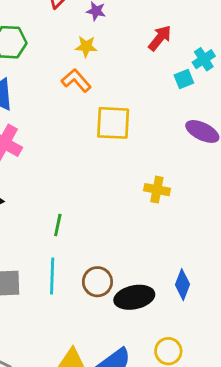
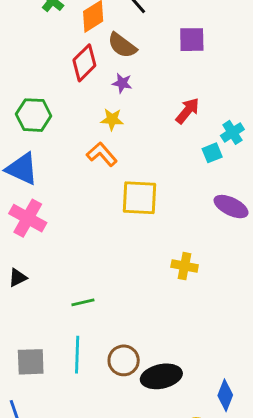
green line: (58, 225) -> (83, 302), turned 65
blue diamond: (182, 285) -> (225, 395), moved

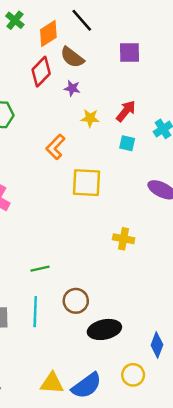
yellow star: (112, 119) -> (90, 118), moved
cyan square: (212, 153) -> (127, 143), moved, turned 35
orange L-shape: (102, 154) -> (55, 147), turned -95
brown circle: (124, 360) -> (76, 301), moved

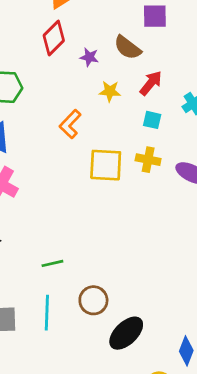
brown semicircle: (72, 57) -> (128, 48), moved
yellow cross: (124, 239) -> (148, 160), moved
black ellipse: (104, 329) -> (126, 333), turned -32

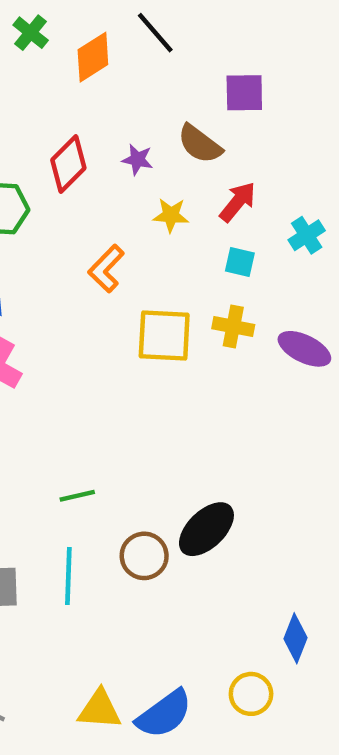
red diamond: (54, 38) -> (68, 164), moved
black ellipse: (126, 333) -> (206, 529), moved

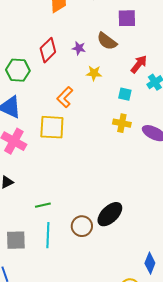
red arrow: (238, 202) -> (139, 64), moved
yellow square: (164, 335) -> (52, 127), moved
green line: (77, 496) -> (43, 205), moved

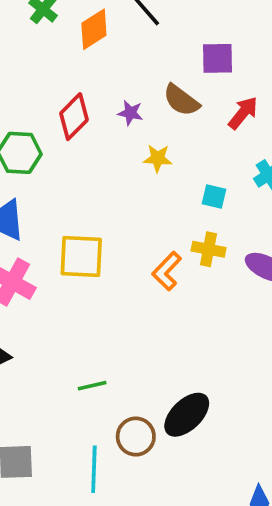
red arrow: (139, 64) -> (243, 113), moved
orange L-shape: (65, 97) -> (167, 271), moved
green line: (43, 205) -> (92, 386), moved
cyan line: (48, 235) -> (94, 469), moved

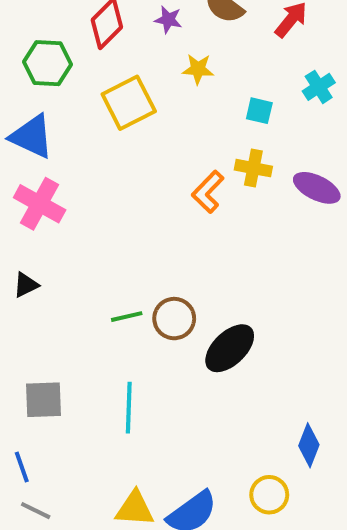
yellow square: (81, 257) -> (129, 103), moved, turned -30
brown circle: (136, 436) -> (174, 319), moved

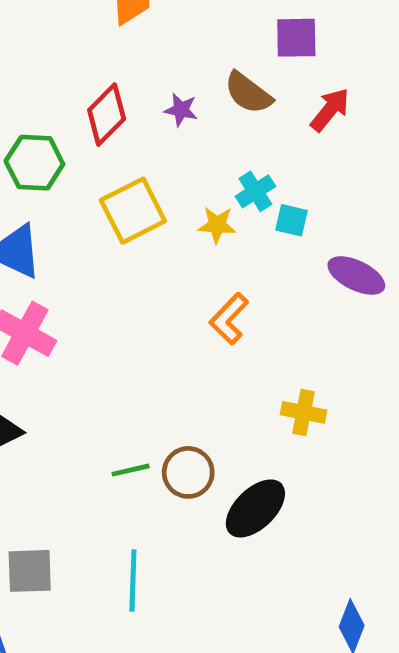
yellow star: (198, 69) -> (217, 225), moved
cyan cross: (319, 87) -> (255, 191), moved
yellow cross: (253, 168) -> (303, 412), moved
purple ellipse: (317, 188) -> (356, 275), moved

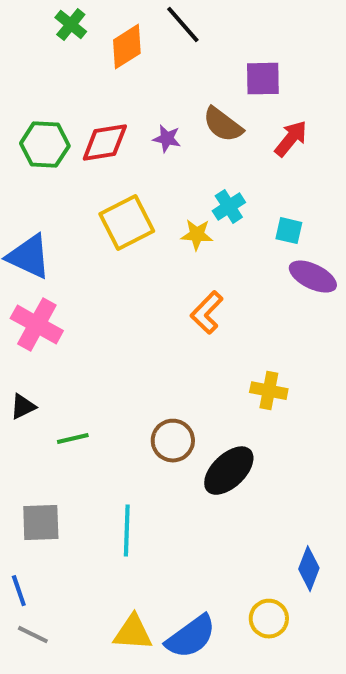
red diamond: (107, 115) -> (105, 143), turned 36
green hexagon: (34, 163) -> (45, 145), moved
cyan square: (291, 220) -> (289, 231), moved
green line: (131, 470) -> (73, 439), moved

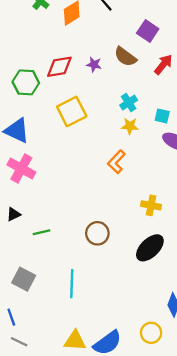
purple square: (263, 79) -> (148, 31), turned 35
green hexagon: (45, 145) -> (26, 82), moved
yellow star: (197, 235) -> (130, 126), moved
black ellipse: (229, 471) -> (150, 248), moved
gray square: (41, 523) -> (24, 279), turned 30

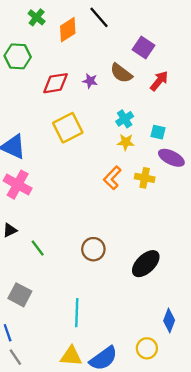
green hexagon: (26, 82) -> (18, 56), moved
yellow cross: (151, 205) -> (145, 178), moved
green line: (41, 232) -> (38, 248), turned 66
cyan line: (72, 284) -> (77, 313), moved
gray line: (19, 342) -> (15, 357), turned 30

